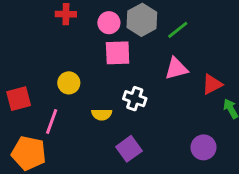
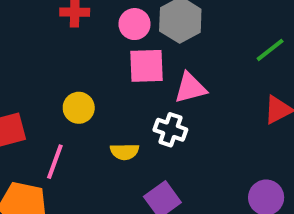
green line: (178, 30) -> (270, 50), moved
pink triangle: (176, 69) -> (190, 88), moved

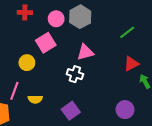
pink square: (146, 66) -> (46, 43), moved, turned -30
yellow semicircle: (125, 152) -> (35, 99), moved

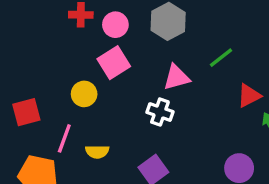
pink circle: (56, 19) -> (115, 25), moved
green line: (127, 32) -> (221, 58), moved

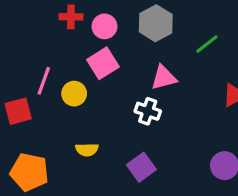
green line: (221, 58) -> (207, 44), moved
pink line: (64, 138) -> (44, 81), moved

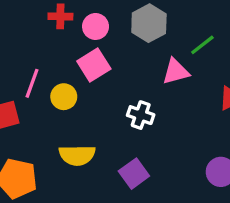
pink triangle: (164, 78) -> (176, 72), moved
yellow semicircle: (87, 150) -> (77, 155), size x1.5

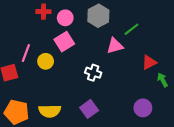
yellow semicircle: (77, 155) -> (50, 111), moved

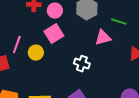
green line: (131, 29) -> (119, 22), turned 56

